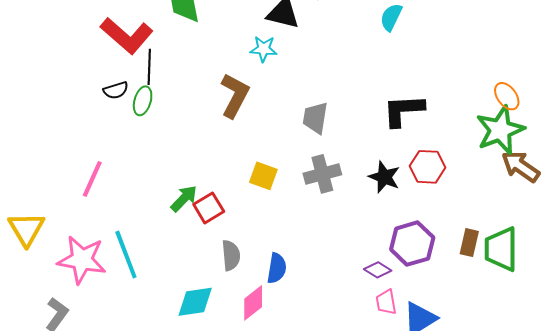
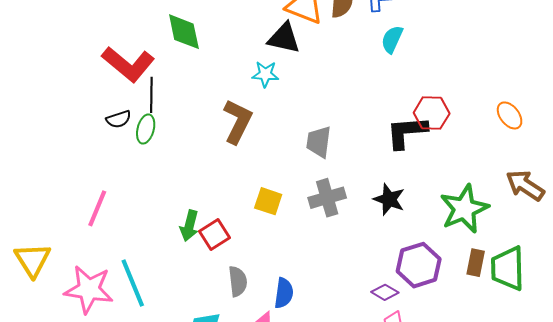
green star: (500, 130) -> (464, 209), moved
red hexagon: (428, 167) -> (432, 113), moved
green arrow: (184, 199) -> (189, 226), turned 152

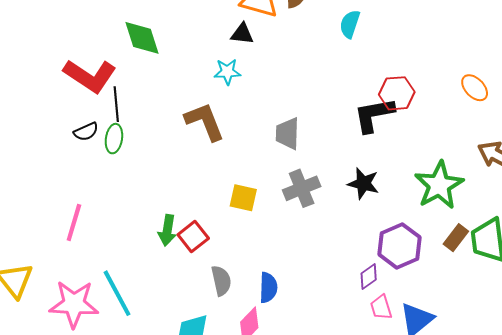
black triangle: (284, 38) -> (242, 34), size x0.7
brown L-shape: (238, 121) -> (205, 122), turned -42
brown rectangle: (476, 263) -> (456, 238), turned 32
purple diamond: (385, 292) -> (369, 276), turned -60

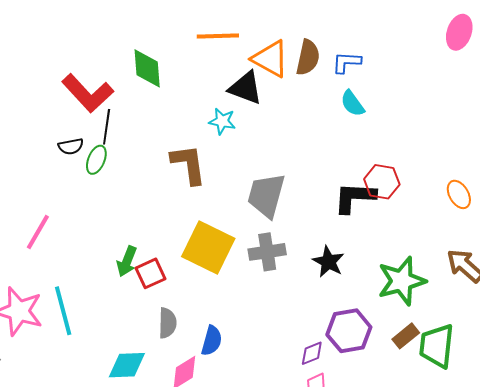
cyan semicircle: (350, 24) -> (352, 103), turned -68
black triangle: (242, 34) -> (246, 88), size x1.5
gray trapezoid: (287, 134) -> (266, 195), size x1.4
yellow square: (243, 198) -> (208, 247), size x1.8

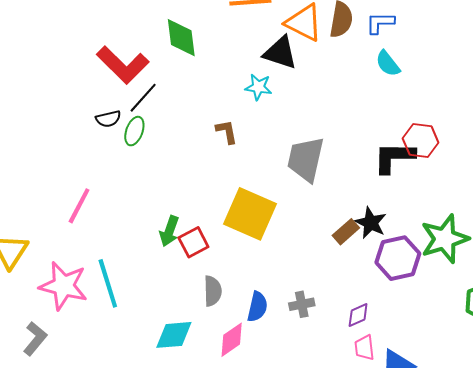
black line: (107, 127) -> (143, 98), turned 36
brown L-shape: (189, 164) -> (227, 132), size x0.6
gray cross: (267, 252) -> (302, 304), moved, size x0.7
purple hexagon: (349, 331) -> (398, 258), moved
brown rectangle: (406, 336) -> (346, 232), moved

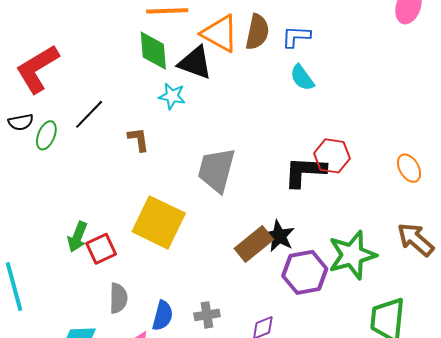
green diamond: (181, 38) -> (153, 51), moved
red L-shape: (123, 65) -> (37, 69), turned 102
black line: (143, 98) -> (89, 114), moved
brown rectangle: (346, 232) -> (254, 244), size x1.4

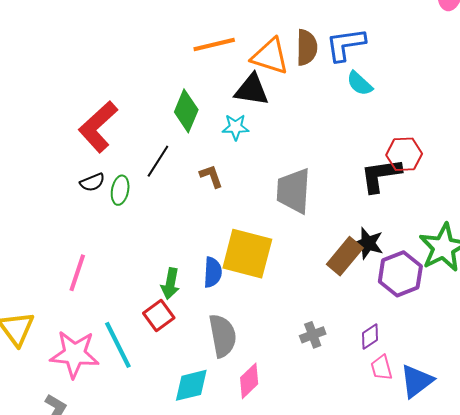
blue L-shape: (296, 37) -> (346, 44), size x1.4
green diamond: (153, 51) -> (186, 111), moved, turned 39
red square: (101, 249) -> (159, 316), moved
gray semicircle: (118, 298) -> (223, 336), size x1.4
blue semicircle: (163, 316) -> (213, 272), moved

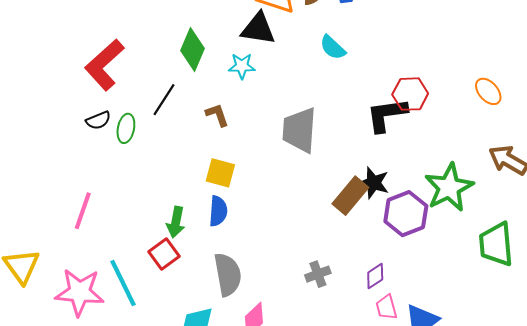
cyan semicircle: (360, 83) -> (333, 47), moved
yellow square: (247, 254) -> (220, 173), moved, size x0.6

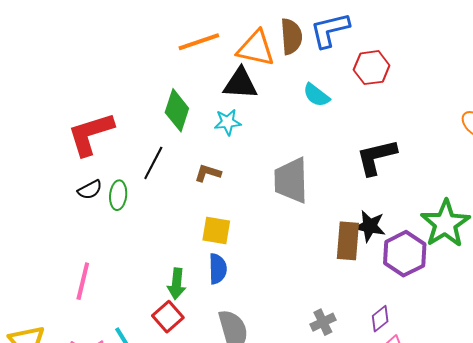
red L-shape: (104, 65) -> (91, 134), turned 30
red hexagon: (410, 94) -> (372, 68), moved
brown L-shape: (217, 115) -> (208, 173), turned -48
brown rectangle: (350, 196) -> (348, 241), turned -30

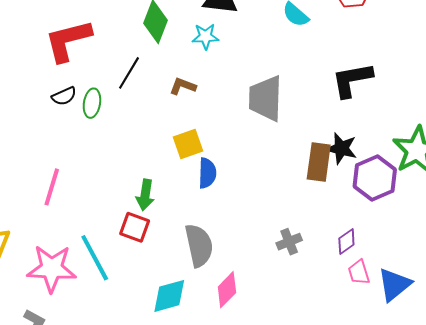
yellow square: (216, 230) -> (188, 144), turned -32
blue semicircle: (218, 269) -> (207, 173), moved
red square: (168, 317) -> (135, 227), turned -32

